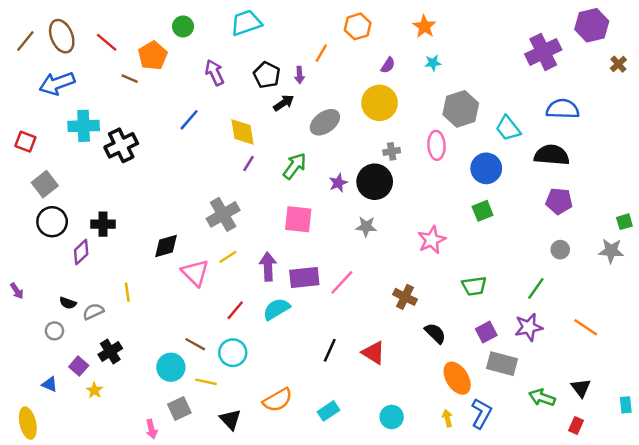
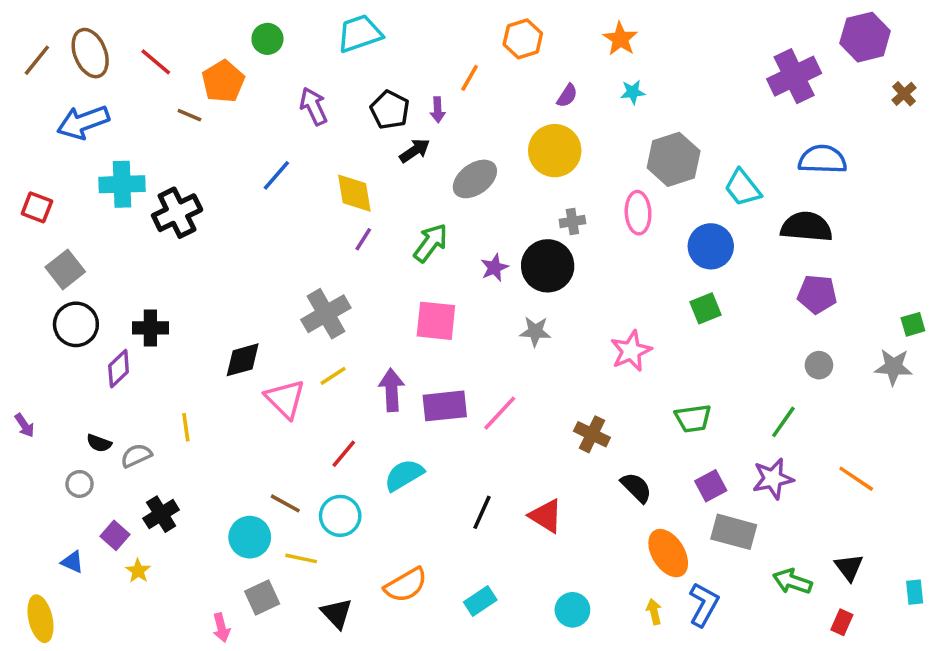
cyan semicircle: (276, 309) -> (404, 475), moved

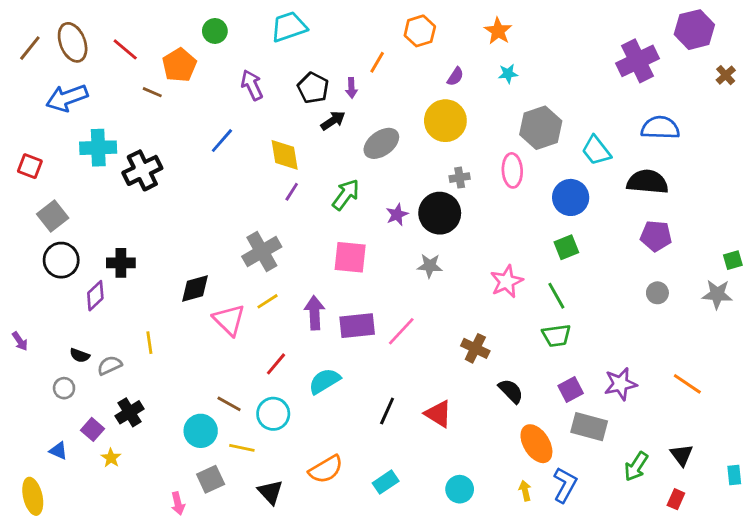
green line: (783, 422) -> (556, 296), moved, turned -64
green arrow: (792, 581) -> (636, 466), turned -76

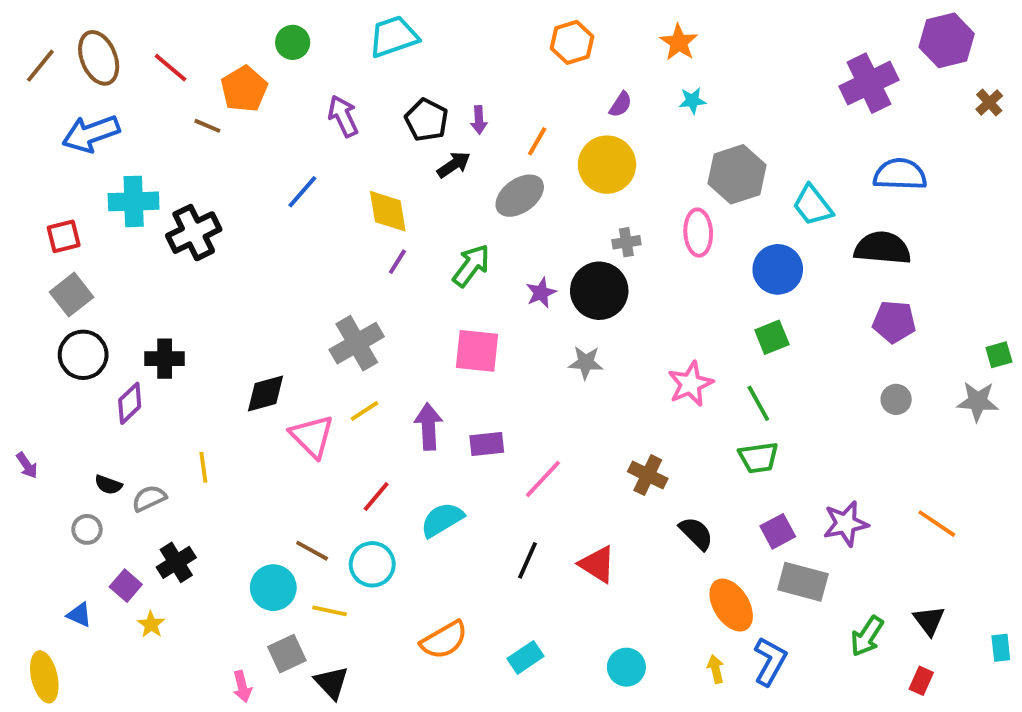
orange line: (377, 62) -> (537, 141), moved
red square: (30, 166) -> (64, 236), moved, turned -35
purple rectangle: (357, 326) -> (487, 444), size x0.7
pink line: (401, 331) -> (543, 479), moved
black triangle: (270, 492) -> (331, 683), moved

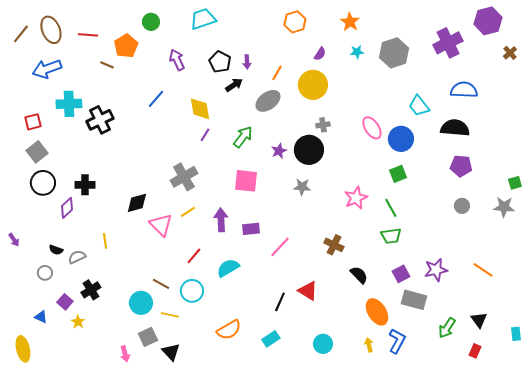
red line: (170, 68) -> (88, 35), turned -36
gray hexagon: (737, 174) -> (394, 53), moved
pink ellipse: (698, 233) -> (372, 128), moved, turned -30
black line: (527, 560) -> (280, 302), moved

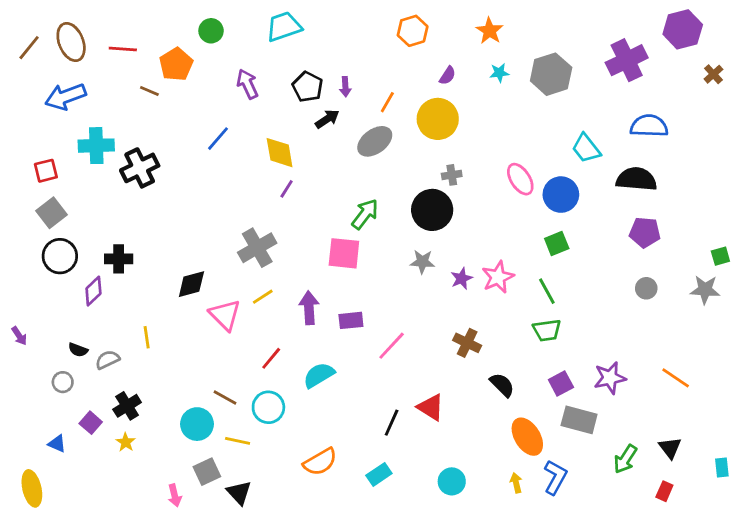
green arrow: (243, 137) -> (365, 214), moved
purple star: (279, 151) -> (462, 278), moved
yellow star: (78, 322) -> (126, 442), moved

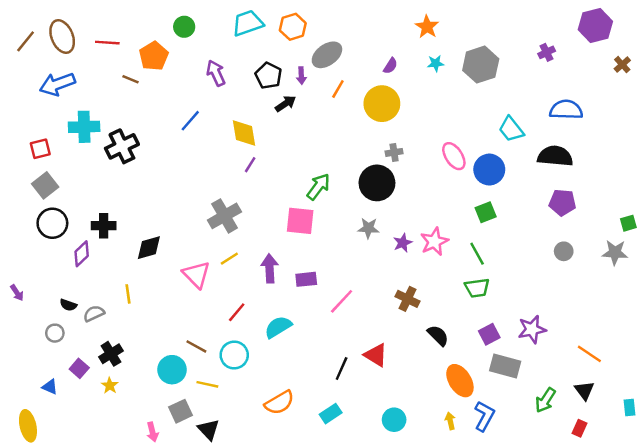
orange hexagon: (413, 31) -> (293, 27), moved
purple cross: (627, 60) -> (547, 52), size x0.5
gray ellipse: (375, 141) -> (327, 55), moved
black diamond: (191, 284) -> (149, 248), moved
orange line: (676, 378) -> (589, 354), moved

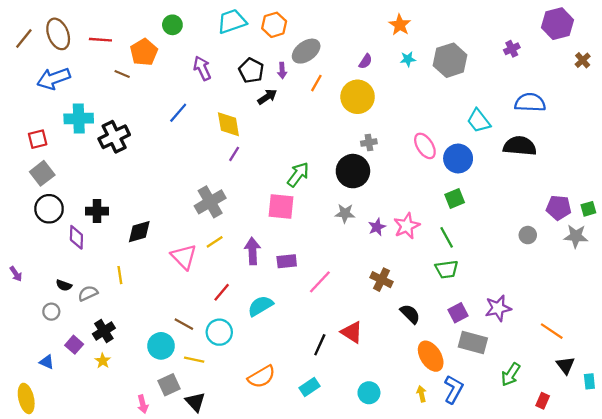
purple pentagon: (562, 202) -> (559, 208), moved
purple diamond: (82, 254) -> (76, 237), turned -45
black triangle: (584, 390) -> (565, 365), moved

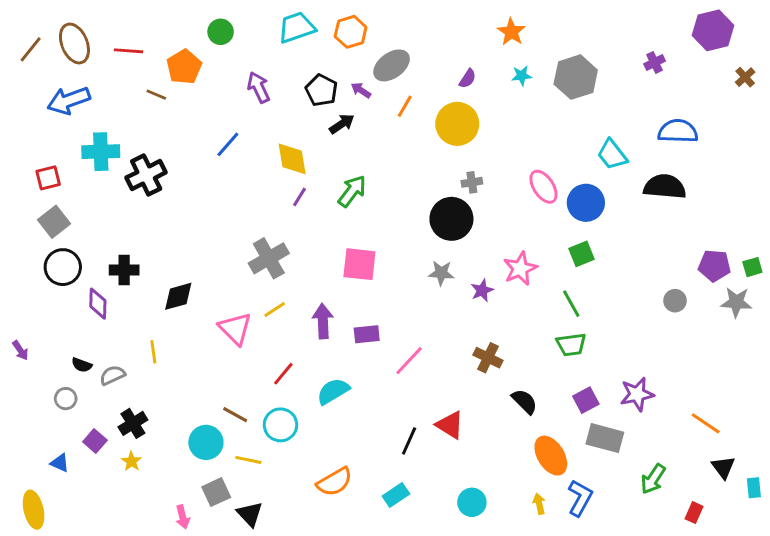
purple arrow: (282, 71) -> (361, 90), turned 126
green arrow: (298, 174) -> (352, 191), moved
pink star: (407, 226) -> (520, 269), moved

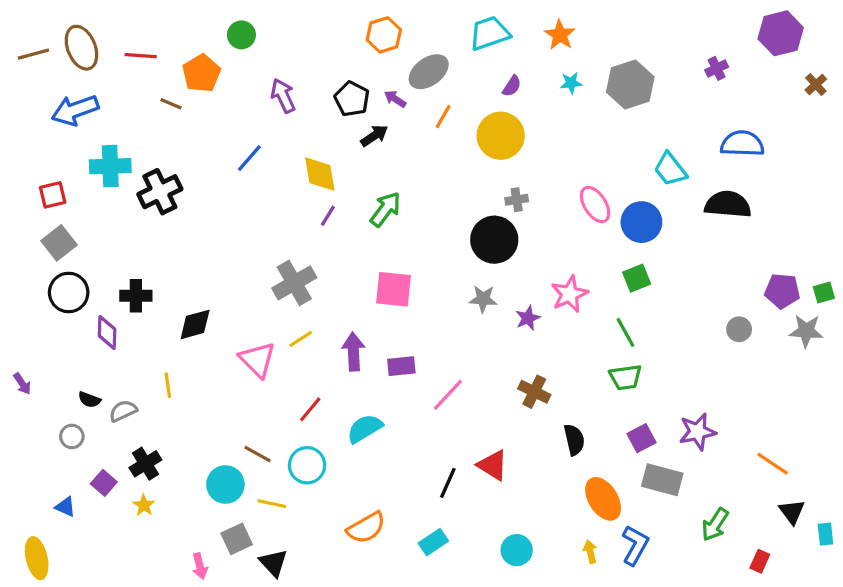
cyan trapezoid: (297, 27) -> (489, 33), moved
brown line: (31, 49) -> (33, 54), turned 36
black semicircle: (525, 401) -> (574, 440), turned 32

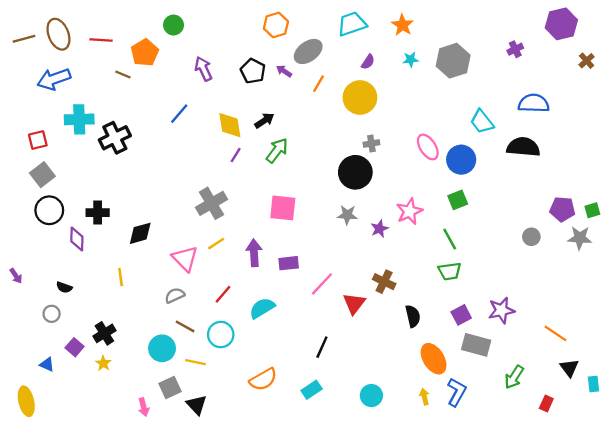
black arrow: (374, 136) -> (264, 121), moved
gray semicircle: (123, 411) -> (175, 295), moved
red triangle: (493, 465) -> (354, 303), moved, turned 35

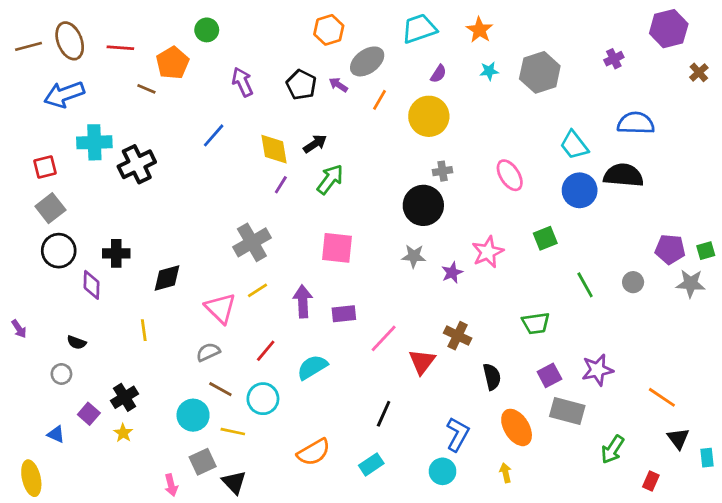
blue circle: (461, 160) -> (580, 190), moved
green line: (450, 239) -> (585, 285), moved
blue L-shape: (457, 392) -> (458, 434), moved

